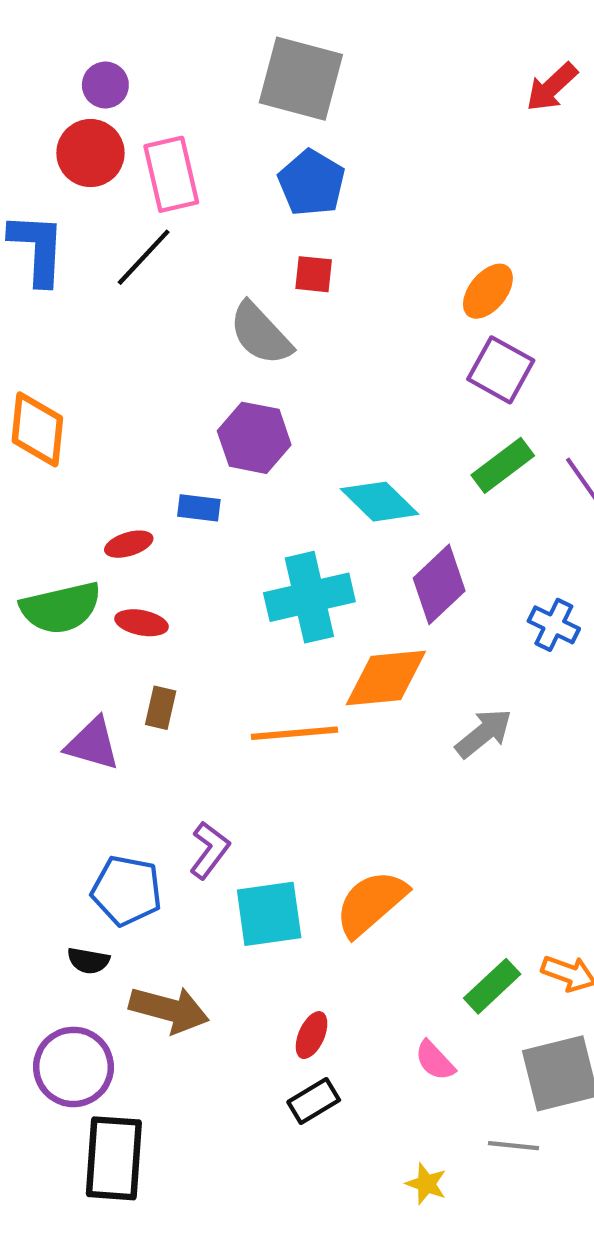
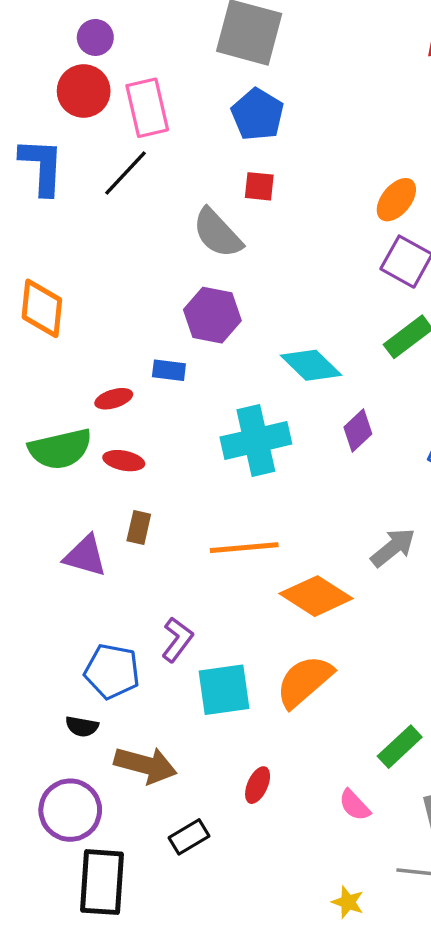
purple diamond: (439, 584) -> (358, 430), size x0.7
orange diamond: (386, 678) -> (316, 596), moved, turned 38
black rectangle: (314, 1101) -> (189, 837), moved

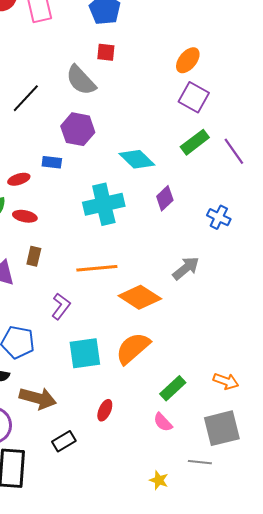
black line: (125, 173) -> (26, 98), moved
purple L-shape: (177, 640) -> (61, 306), moved
green rectangle: (400, 747) -> (173, 388), moved

